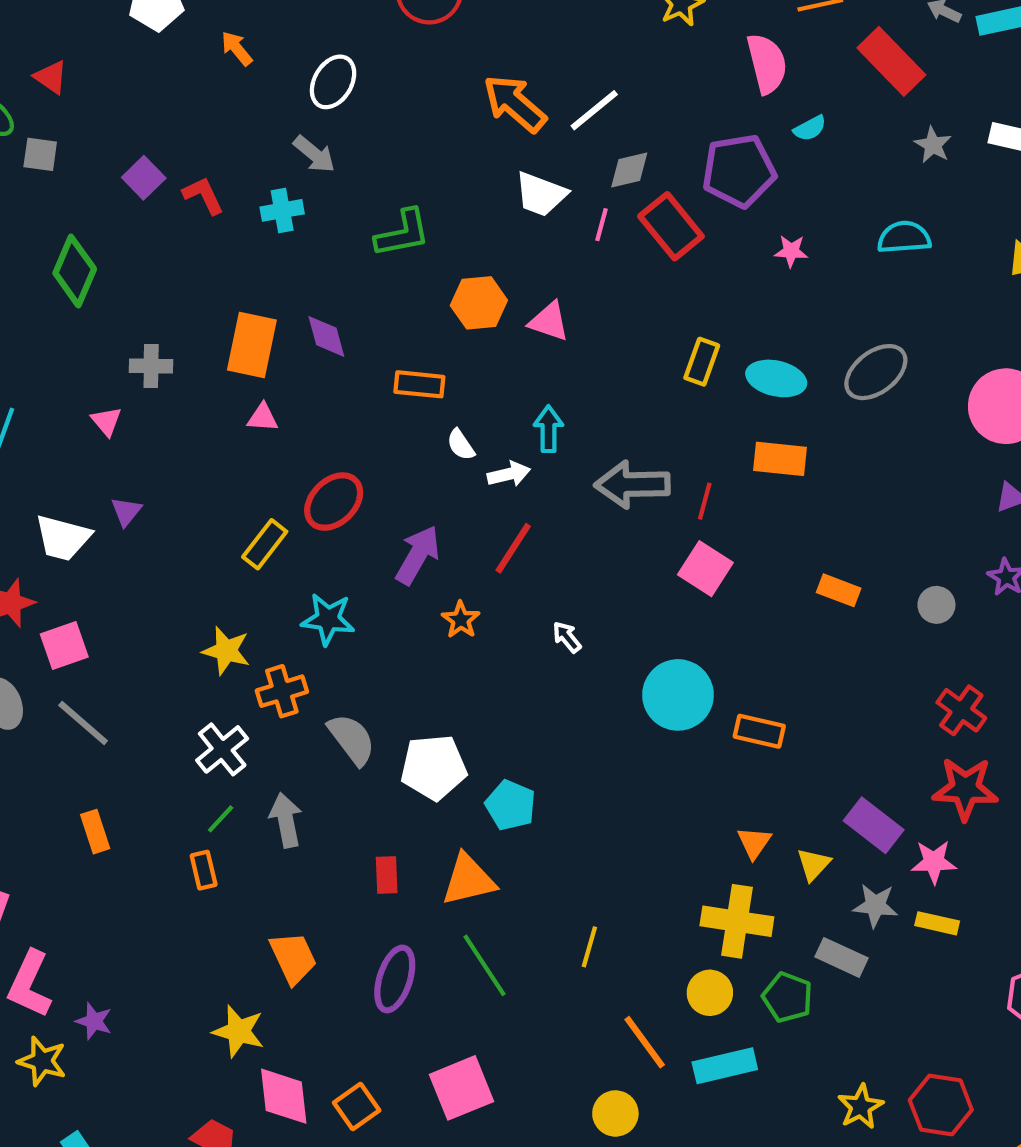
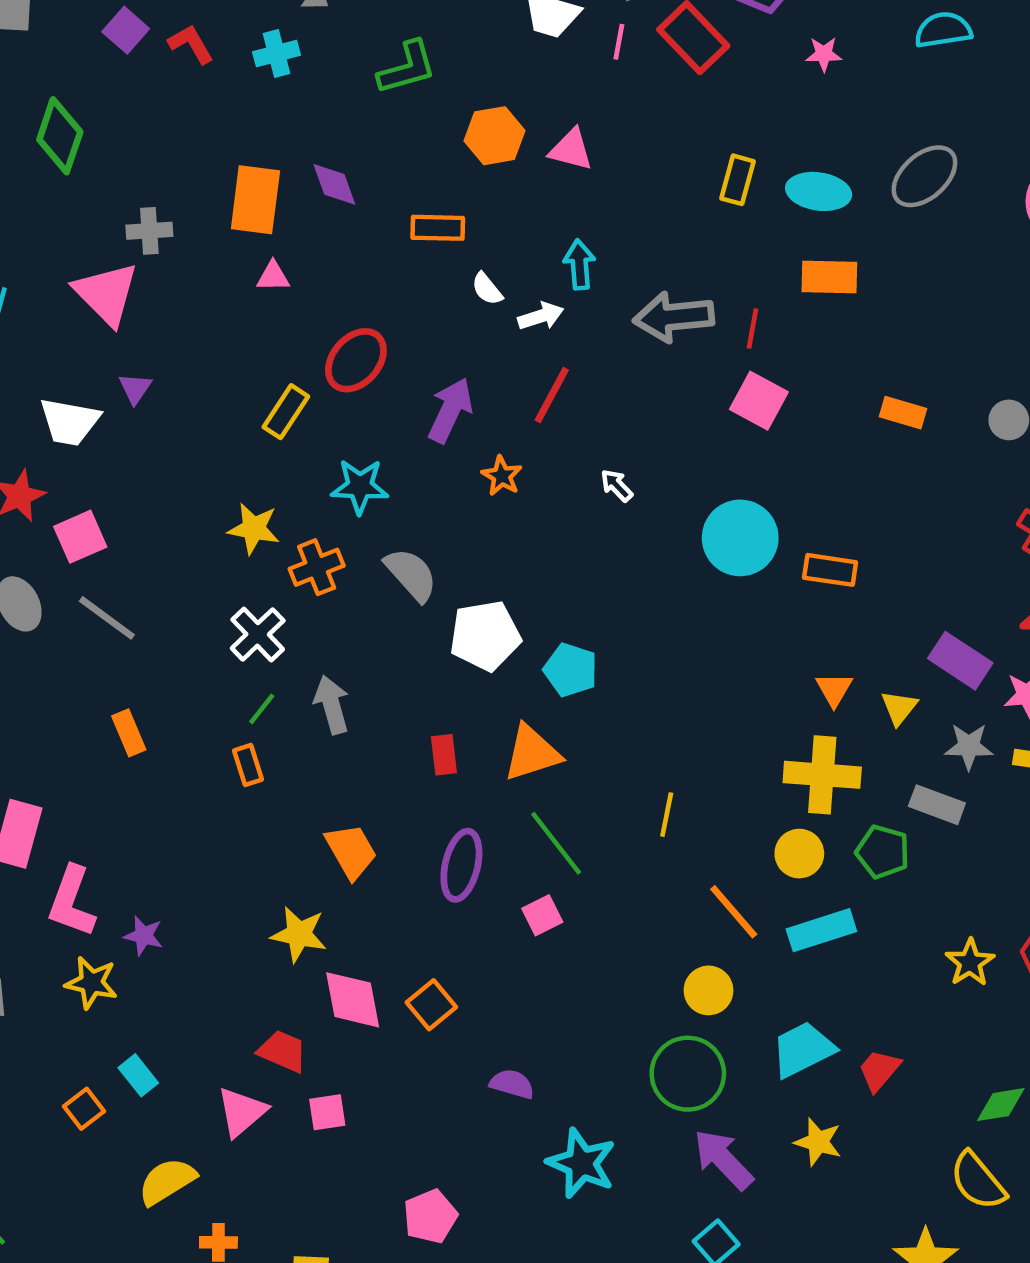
pink triangle: (106, 421) -> (106, 294), size x2.0
gray semicircle: (352, 739) -> (411, 574), moved
pink square: (462, 1088) -> (542, 915), moved, size x0.6

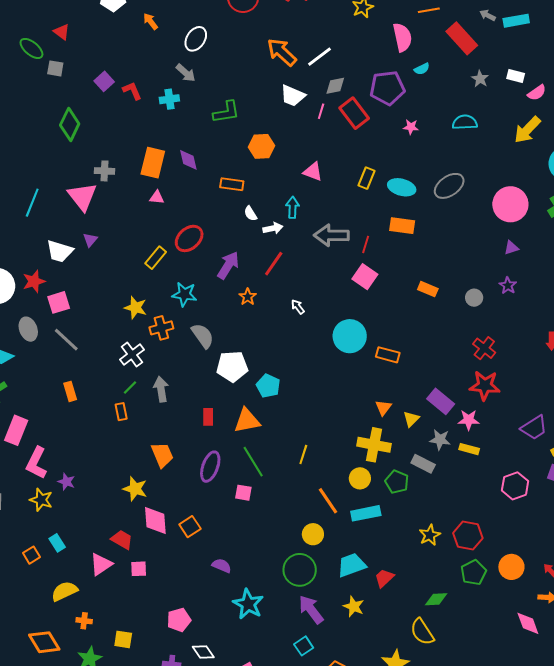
pink triangle: (571, 150) -> (313, 172), moved
pink square: (542, 915) -> (243, 493), turned 30

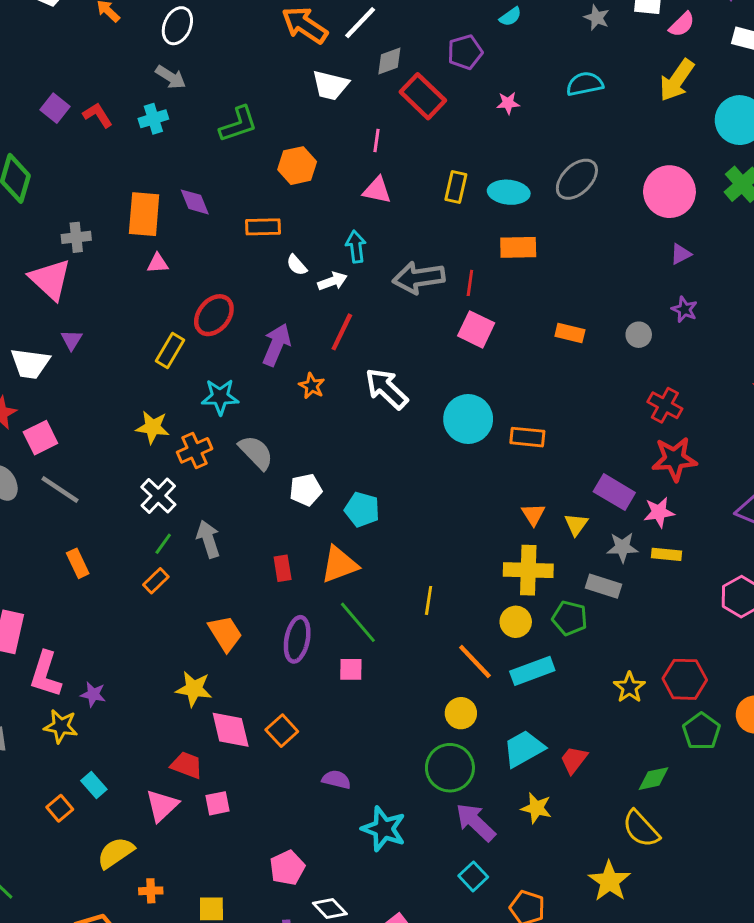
purple pentagon: (387, 88) -> (465, 52), size x0.7
pink line: (321, 111) -> (376, 140), moved
white arrow: (298, 307) -> (386, 389), size x2.0
white pentagon: (232, 366) -> (306, 490), size x0.7
orange rectangle: (121, 412) -> (156, 581), turned 66

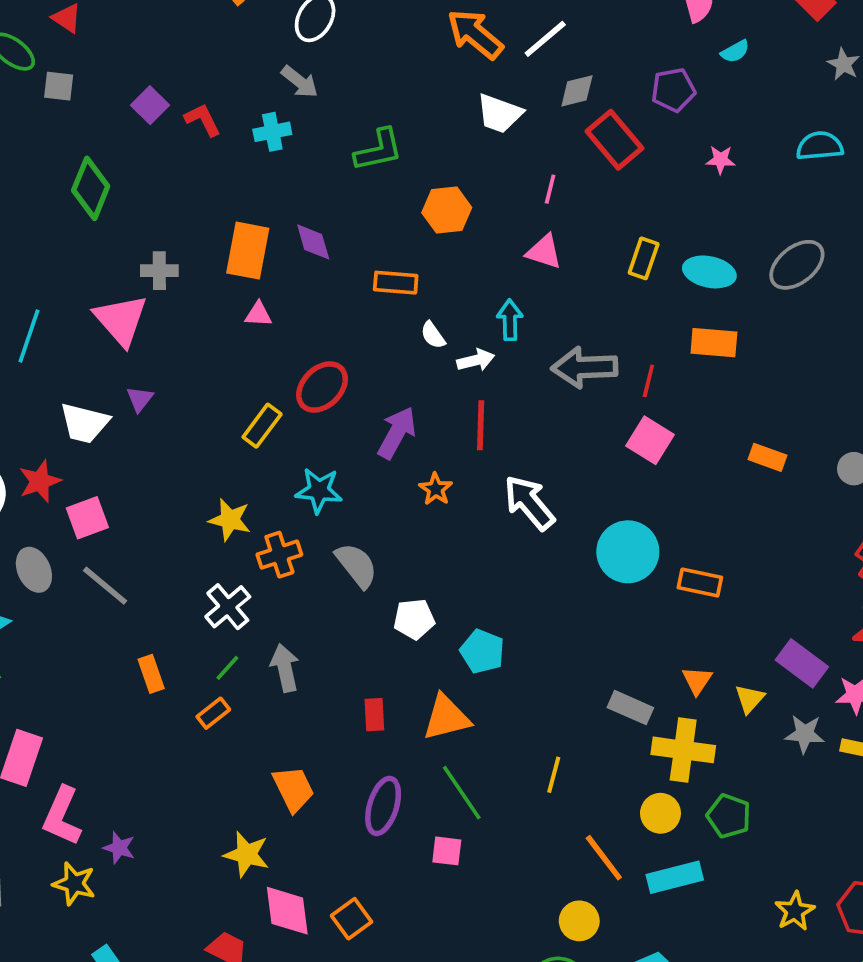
red line: (342, 332) -> (481, 425), turned -30
orange rectangle: (78, 563) -> (151, 674), moved
gray rectangle: (603, 586) -> (630, 708), moved

